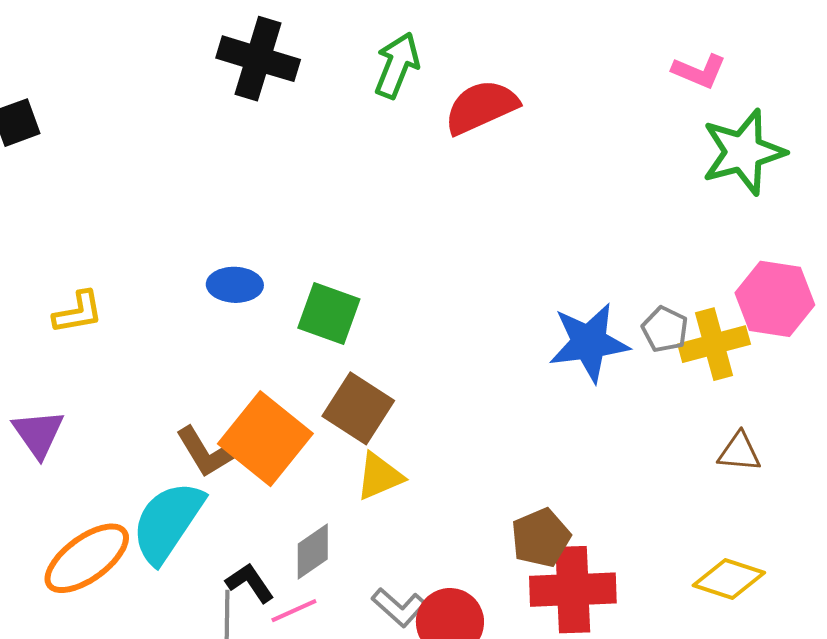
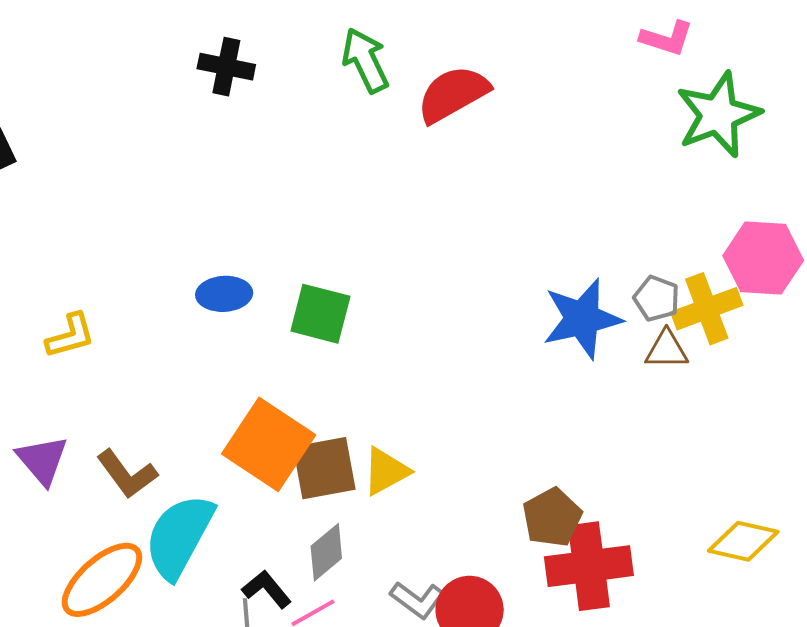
black cross: (258, 59) -> (226, 67), size x0.7
green arrow: (397, 65) -> (365, 60), turned -42
brown square: (358, 408) -> (324, 468), moved, turned -38
brown L-shape: (205, 452) -> (127, 474), moved
brown triangle: (739, 452) -> (666, 350), moved

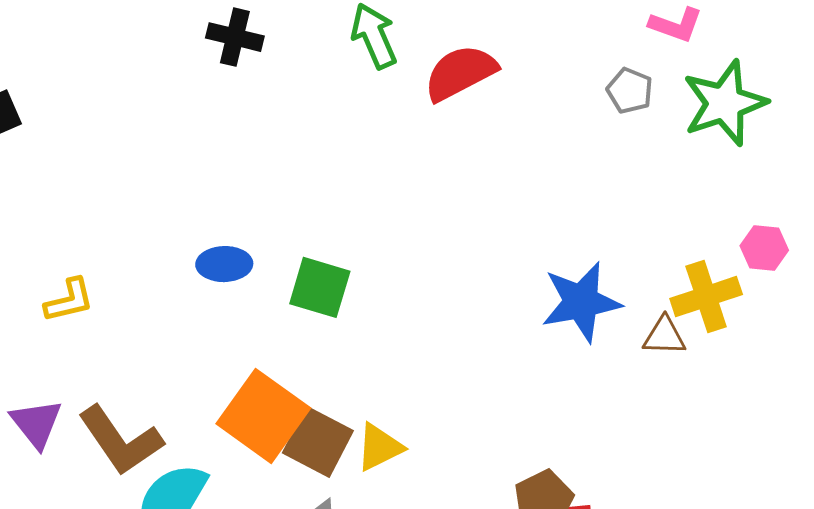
pink hexagon: (763, 258) -> (764, 248), size x0.6
gray pentagon: (657, 298) -> (630, 91), moved
brown square: (324, 468) -> (318, 442), turned 36
brown L-shape: (127, 474) -> (121, 441), size x1.4

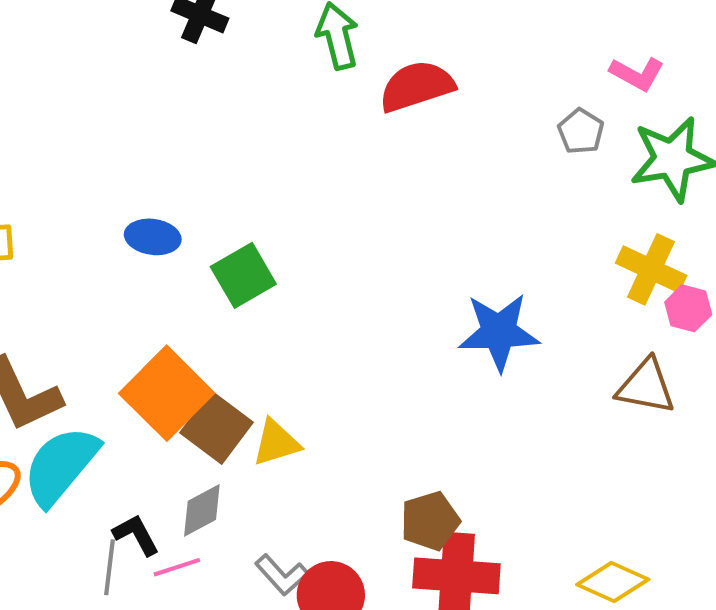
green square: (320, 287) -> (243, 275), turned 34
yellow cross: (706, 297) -> (651, 269), moved, turned 34
brown triangle: (664, 336) -> (646, 386), moved, size x1.4

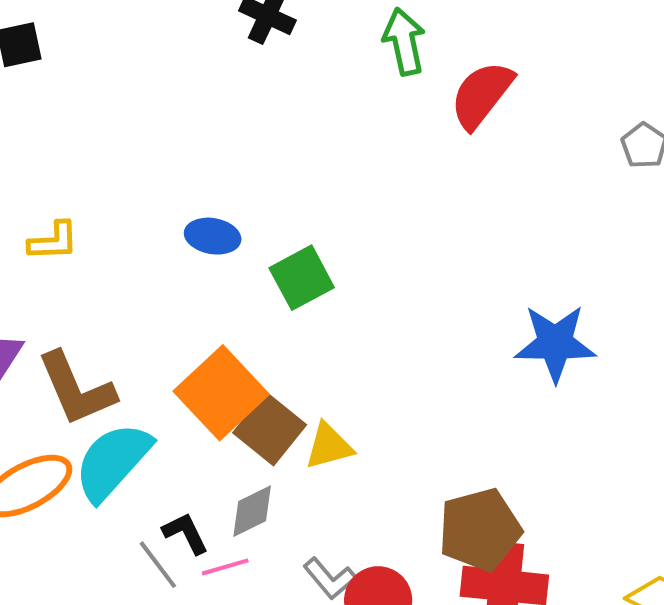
red semicircle: (417, 86) -> (482, 95), turned -36
brown pentagon: (430, 521) -> (480, 530), size x1.4
gray line: (110, 567) -> (158, 565), turned -46

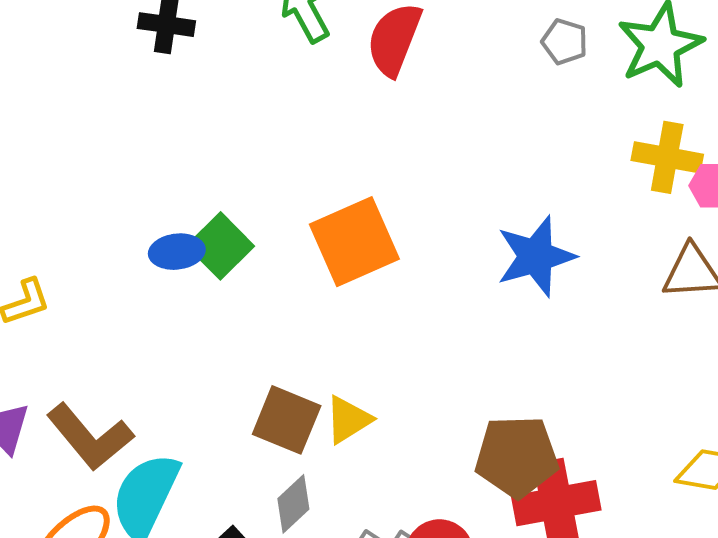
green square: (302, 278) -> (220, 246), moved
orange square: (221, 393) -> (354, 242), moved, turned 36
brown pentagon: (480, 530) -> (517, 457), turned 30

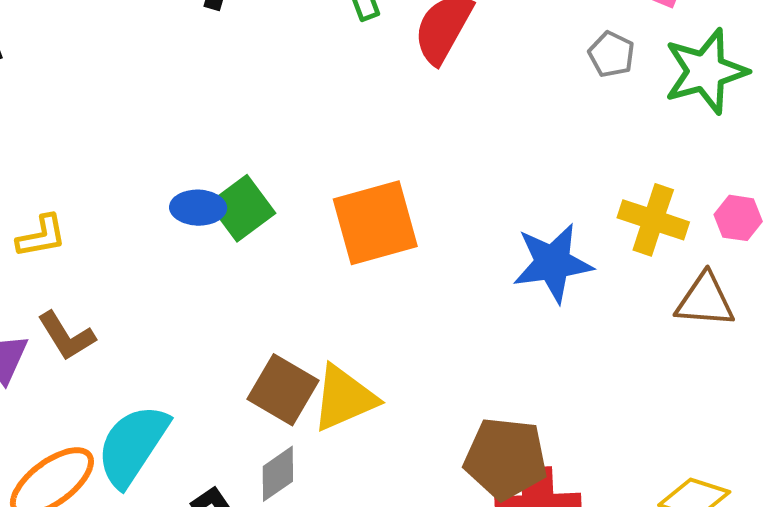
yellow cross: (667, 157) -> (653, 220), moved
yellow triangle: (348, 420) -> (344, 398), size x1.4
brown L-shape: (90, 437) -> (66, 336), moved, size x0.7

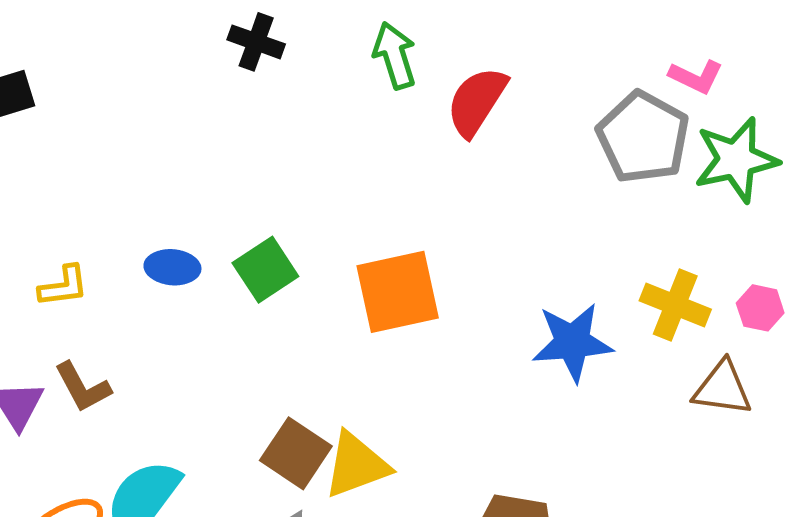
gray pentagon: (611, 54) -> (643, 137), size x2.0
blue ellipse: (198, 208) -> (172, 267), moved

